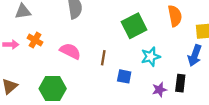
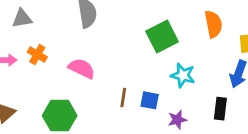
cyan star: (151, 57) -> (183, 75), turned 30
brown line: (103, 58) -> (123, 98), moved
purple star: (159, 90) -> (177, 120), moved

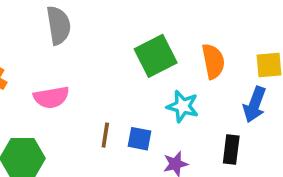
orange semicircle: (213, 24) -> (213, 61), moved
pink semicircle: (82, 68) -> (51, 97), turned 144

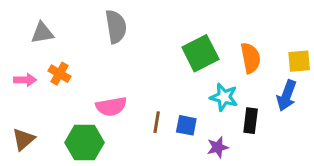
pink semicircle: (51, 97) -> (111, 106), moved
black rectangle: (231, 149) -> (251, 121), moved

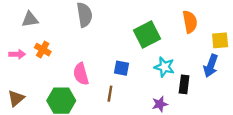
orange semicircle: (251, 58) -> (190, 22), moved
pink semicircle: (111, 106) -> (81, 74), turned 85
brown line: (157, 122) -> (110, 94), moved
blue square: (186, 125) -> (121, 68), moved

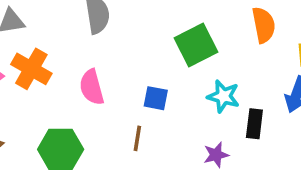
orange cross: (43, 50) -> (31, 69), size x1.5
pink semicircle: (81, 74) -> (92, 87), moved

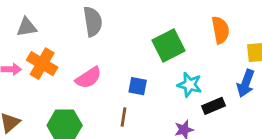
pink semicircle: (92, 87) -> (88, 78), turned -108
black rectangle: (254, 124) -> (213, 106), turned 60

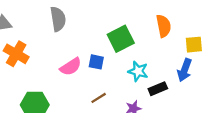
pink semicircle: (88, 78) -> (71, 67), moved
blue square: (138, 86) -> (96, 62), moved
brown line: (124, 117) -> (99, 98), moved, turned 49

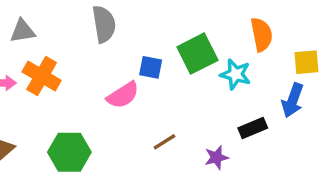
blue square: (96, 62) -> (151, 67), moved
cyan star: (138, 71) -> (236, 74), moved

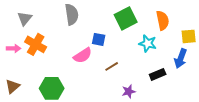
gray triangle: (23, 31) -> (25, 18), turned -42
green square: (197, 54) -> (126, 18), moved
brown line: (165, 142) -> (112, 66), moved
purple star: (216, 157) -> (129, 91), moved

